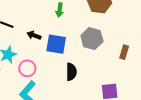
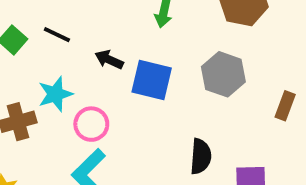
black semicircle: (71, 72) -> (201, 156), moved

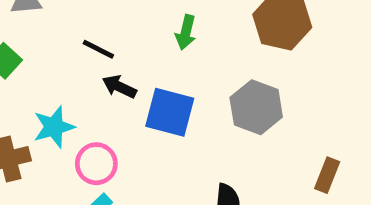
black line: (57, 35) -> (98, 49), moved
brown rectangle: (285, 106) -> (327, 175), moved

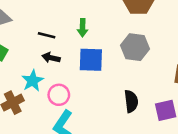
green arrow: (186, 32) -> (83, 28), moved
black arrow: (119, 87) -> (51, 58), moved

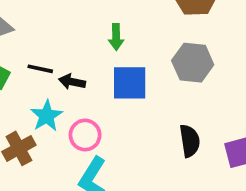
black line: (47, 35) -> (40, 69), moved

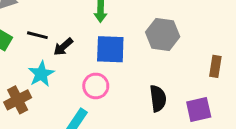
black arrow: (72, 82) -> (63, 47), turned -54
pink circle: (85, 135) -> (96, 86), moved

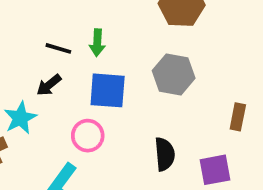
black line: (37, 35) -> (58, 48), moved

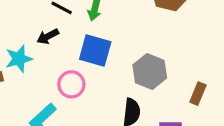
gray hexagon: (174, 74) -> (150, 72), moved

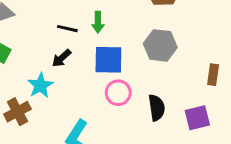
gray hexagon: (150, 72) -> (160, 45), moved
pink circle: (71, 84) -> (118, 93), moved

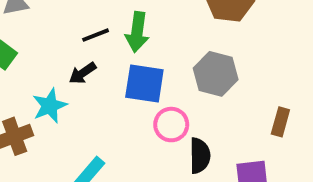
green arrow: (98, 22) -> (137, 32), size x1.4
black line: (67, 29) -> (96, 35), turned -42
pink circle: (118, 93) -> (171, 125), moved

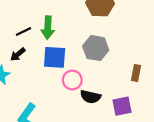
black semicircle: (200, 156) -> (91, 97), turned 108

